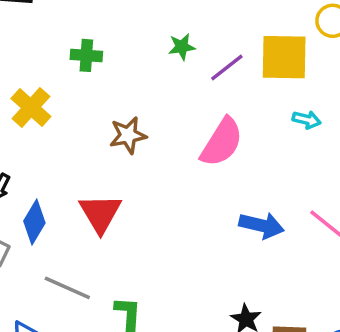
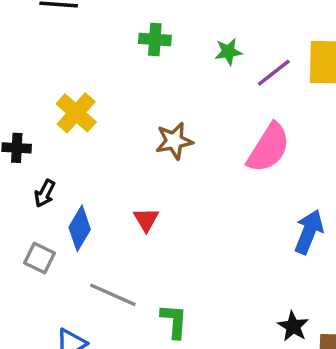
green cross: (86, 55) -> (155, 39), moved
red triangle: (100, 213) -> (146, 220), size x0.6
blue arrow: (262, 225) -> (309, 232), turned -81

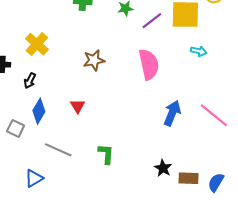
pink semicircle: (269, 148) -> (149, 64), turned -44
black arrow: (45, 193) -> (30, 81), moved
green L-shape: (174, 321) -> (106, 154), moved

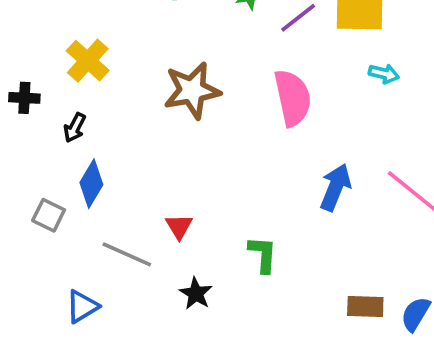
brown star: (94, 60) -> (192, 90), size x1.4
red triangle: (78, 106) -> (179, 226), moved
green L-shape: (106, 154) -> (263, 254), moved
black star: (163, 168) -> (196, 293), moved

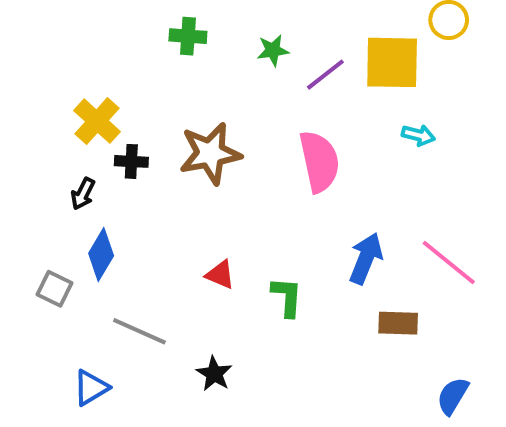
black cross: (24, 98) -> (131, 161), moved
red triangle: (179, 226) -> (220, 275), moved, turned -36
green L-shape: (263, 254) -> (287, 297), moved
brown rectangle: (365, 307) -> (398, 323), moved

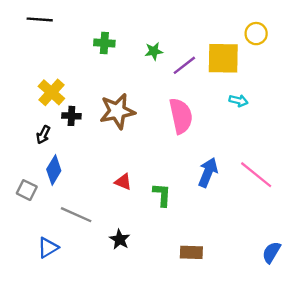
brown rectangle: (398, 323) -> (191, 252), moved
blue semicircle: (453, 396) -> (271, 252), moved

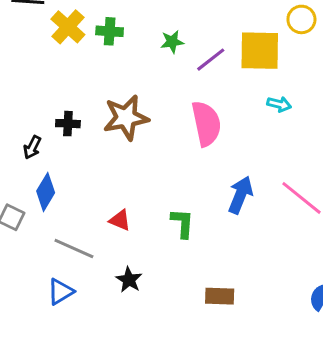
yellow cross: (51, 92) -> (68, 27), moved
red triangle: (123, 182) -> (120, 220), moved
blue triangle: (48, 248) -> (61, 292), moved

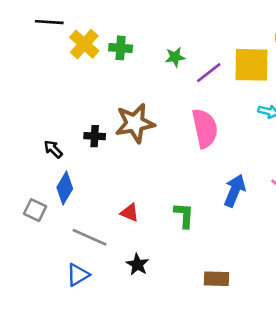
black cross: (68, 124) -> (95, 136), moved
black arrow: (32, 147) -> (53, 149), turned 108

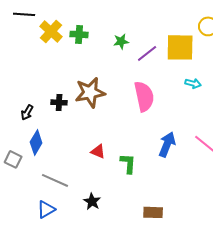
black arrow: (53, 149) -> (27, 112), turned -105
red triangle: (130, 213) -> (98, 151), moved

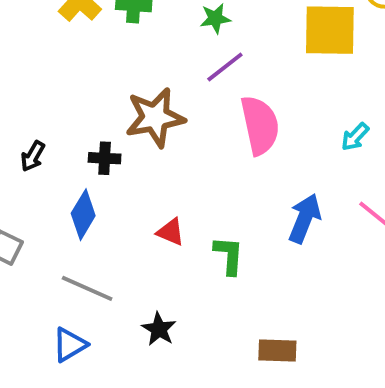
purple line: (147, 53) -> (225, 67), moved
cyan arrow: (193, 83) -> (355, 137), moved, turned 119
black cross: (59, 102) -> (105, 158), moved
blue diamond: (36, 142) -> (83, 215), moved

